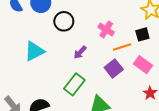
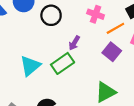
cyan triangle: (34, 51) -> (30, 66), moved
green rectangle: (74, 84) -> (63, 63), moved, turned 30

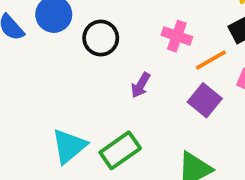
green rectangle: (63, 63) -> (120, 150), moved
cyan triangle: (30, 66) -> (69, 146), moved

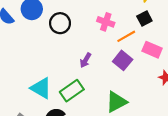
purple arrow: (141, 85) -> (86, 60), moved
cyan triangle: (69, 146) -> (41, 88), turned -50

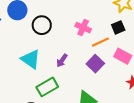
cyan triangle: (41, 88) -> (31, 59), moved

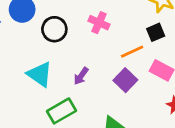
pink cross: (83, 28) -> (99, 23), moved

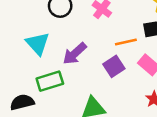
purple arrow: (81, 76) -> (75, 54), size x1.5

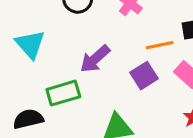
cyan triangle: (38, 44) -> (30, 44), moved

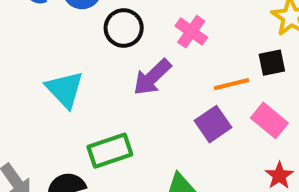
purple arrow: (95, 59) -> (152, 77), moved

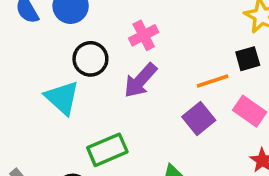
black circle: (124, 28) -> (90, 59), moved
pink cross: (191, 32) -> (144, 35), moved, turned 32

